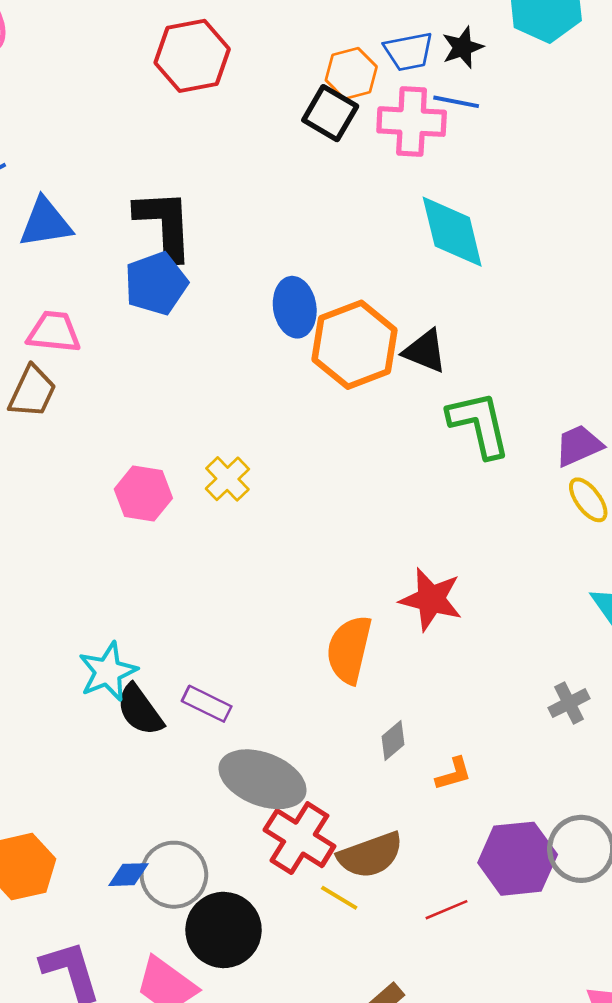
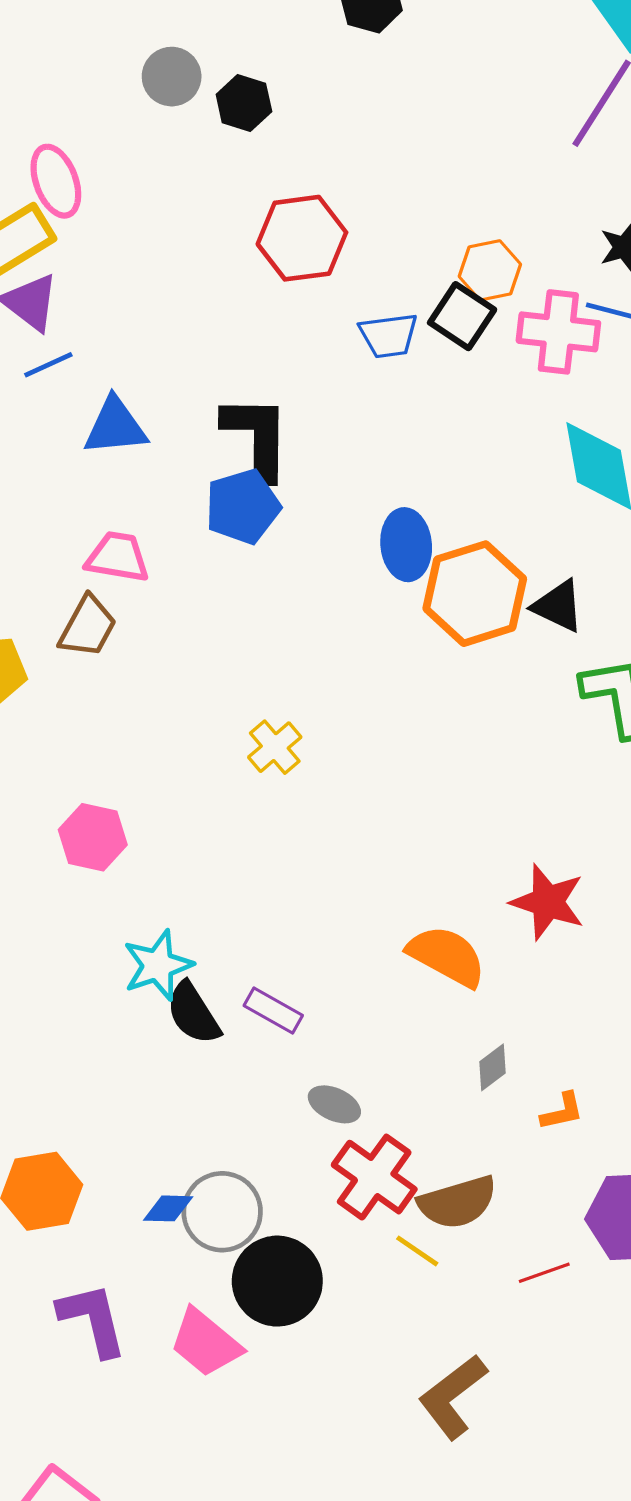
blue trapezoid: (409, 51) -> (389, 335), moved
yellow cross: (227, 479) -> (275, 747), moved
pink hexagon: (143, 494) -> (93, 837), moved
orange semicircle: (349, 650) -> (447, 956), turned 102
gray ellipse: (263, 779) -> (334, 1104), size x0.5

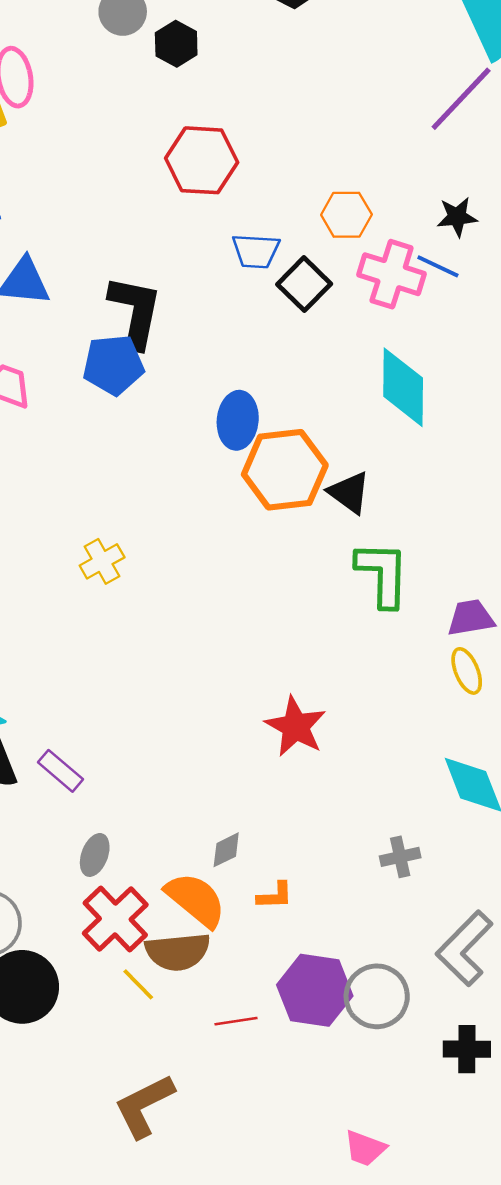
black square: (462, 316) -> (304, 284), moved
orange semicircle: (447, 956) -> (196, 900), moved
gray ellipse: (334, 1104) -> (95, 855), turned 75

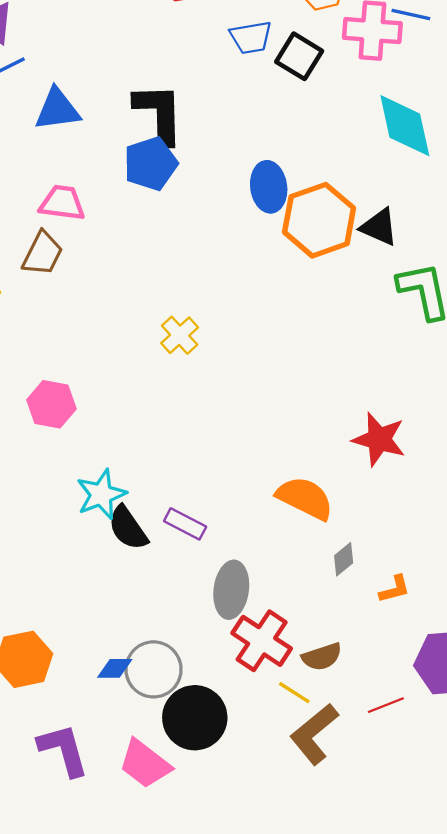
gray ellipse: (95, 855) -> (231, 590), size x1.5
orange semicircle: (196, 900) -> (305, 498), moved
brown semicircle: (178, 952) -> (322, 657), size x0.7
brown L-shape: (144, 1106) -> (314, 734), moved

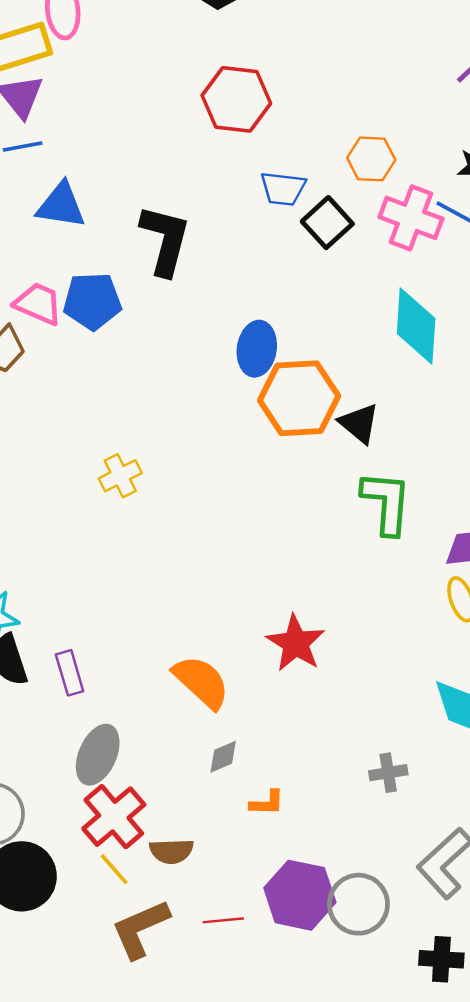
blue pentagon: (151, 164) -> (92, 301), moved
purple rectangle: (185, 524) -> (70, 673), turned 30
yellow line: (294, 693) -> (114, 869), moved

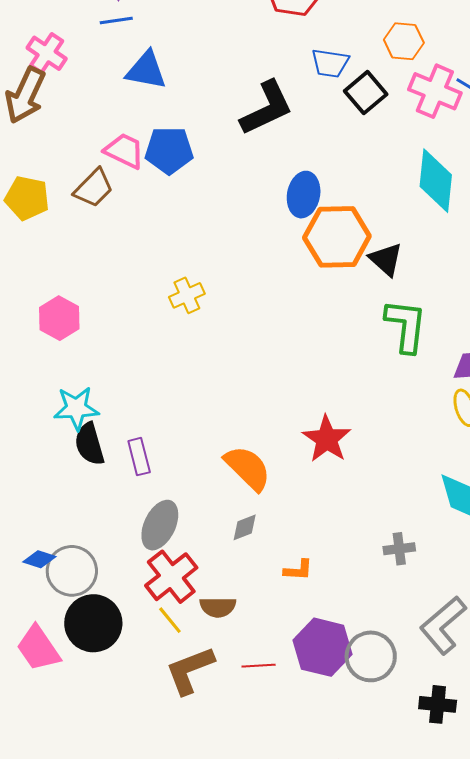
black L-shape: (165, 240) -> (267, 108), moved, turned 48
gray diamond: (223, 757) -> (245, 527), moved

